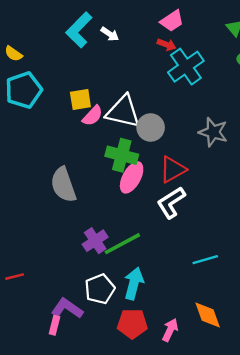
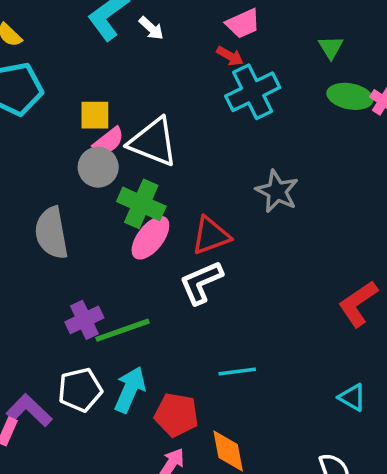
gray circle: (151, 127) -> (98, 167), moved
red pentagon: (132, 324) -> (176, 415), moved

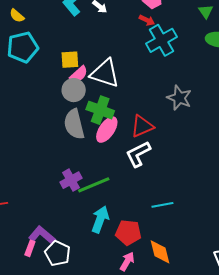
gray semicircle: (51, 233) -> (74, 124), moved
white pentagon: (80, 390) -> (58, 253), moved, turned -30

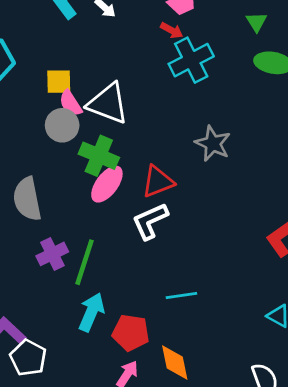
pink semicircle: (79, 74) -> (71, 103), turned 96
gray semicircle: (74, 124) -> (27, 199), moved
green line: (94, 185) -> (84, 262), turned -52

